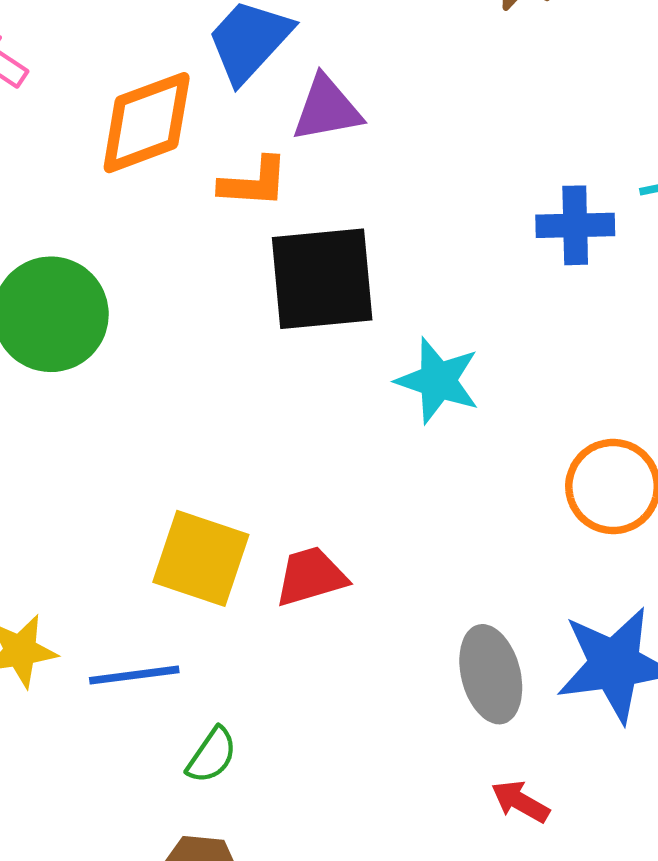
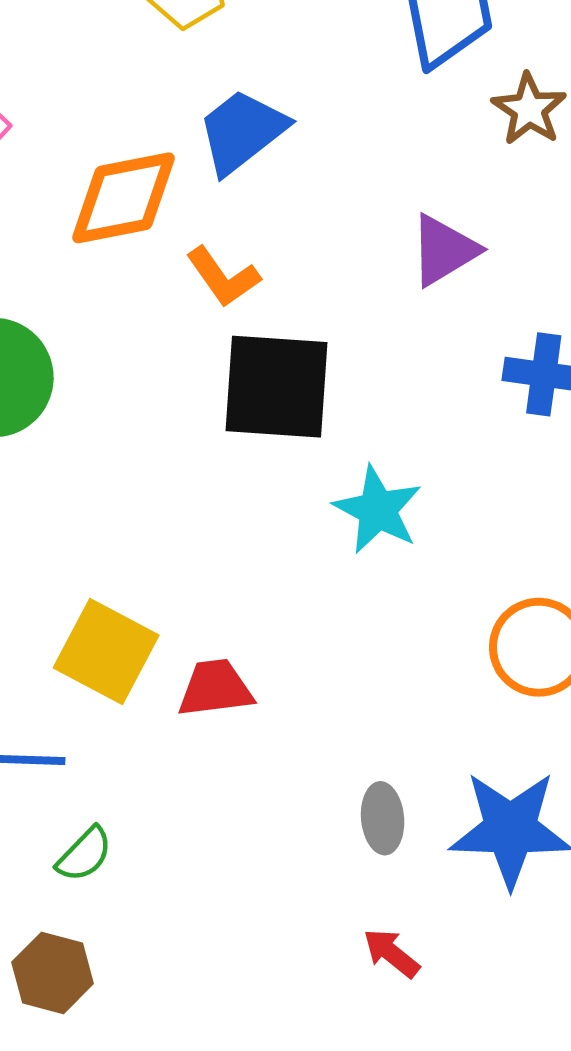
purple triangle: (327, 109) -> (444, 250), moved, turned -30
orange L-shape: (254, 182) -> (223, 277), turned 42
gray ellipse: (491, 674) -> (383, 818), size x0.7

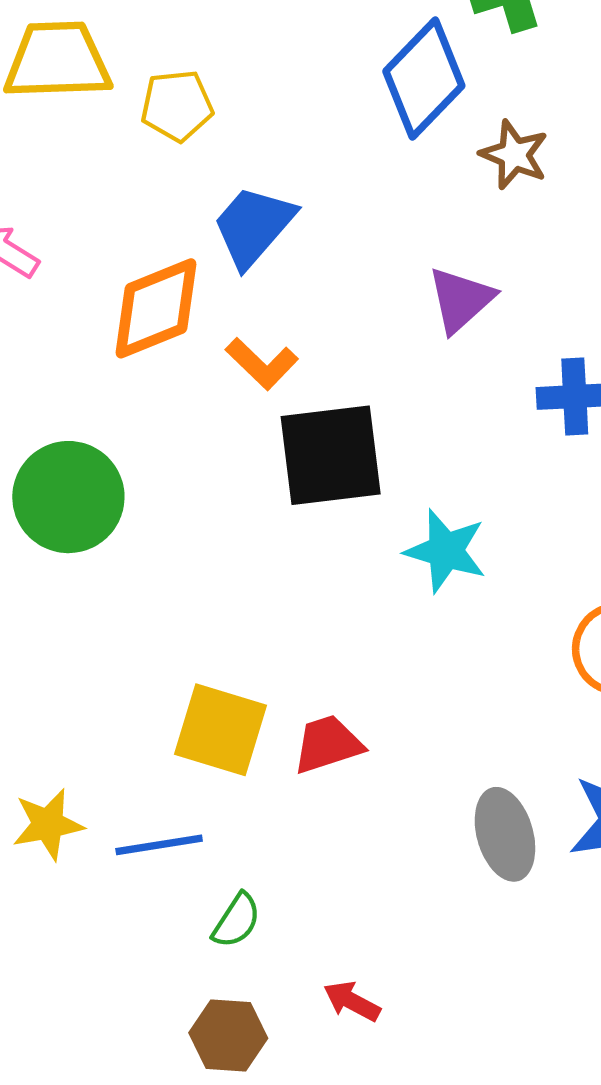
gray ellipse: (383, 818) -> (505, 834), size x1.4
red arrow: (391, 953) -> (352, 1001), moved

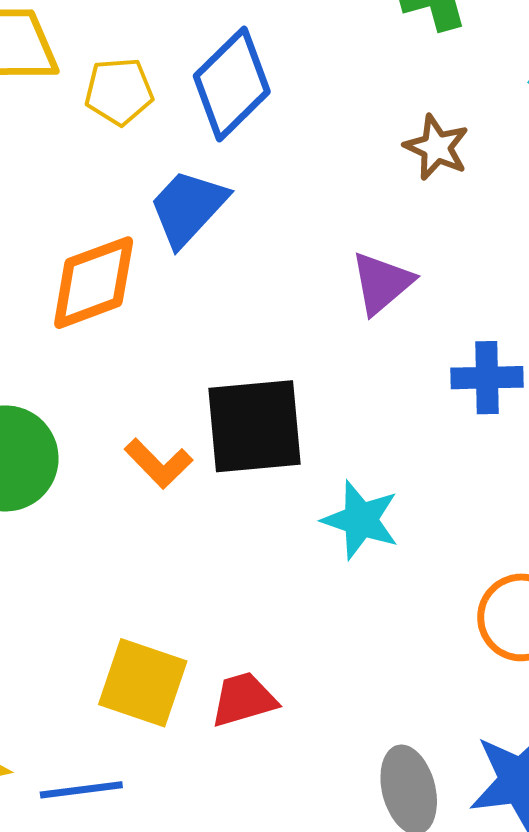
blue diamond: (424, 78) -> (232, 84), moved
orange L-shape: (262, 364) -> (159, 463), moved

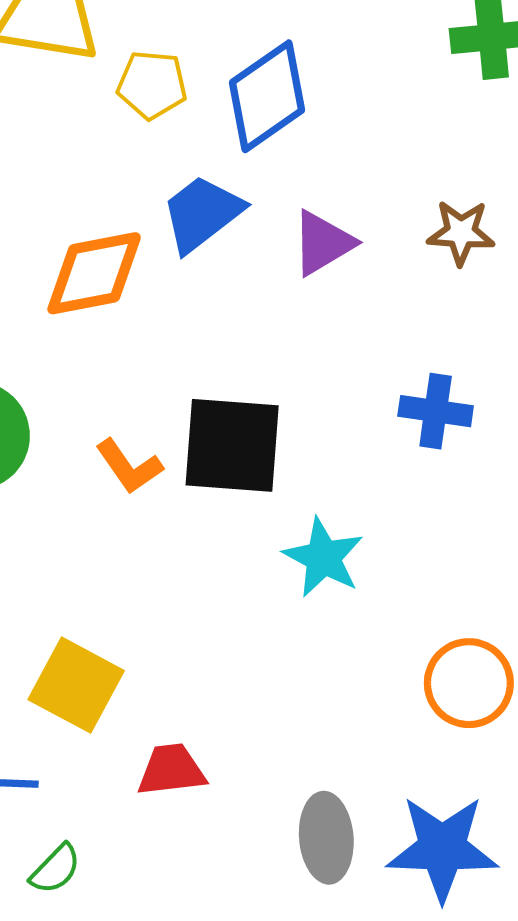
brown star: (437, 147) -> (461, 233), moved, turned -30
purple triangle: (382, 283) -> (323, 243), moved
blue cross: (487, 378) -> (436, 411), moved
red trapezoid: (244, 699) -> (171, 770), moved

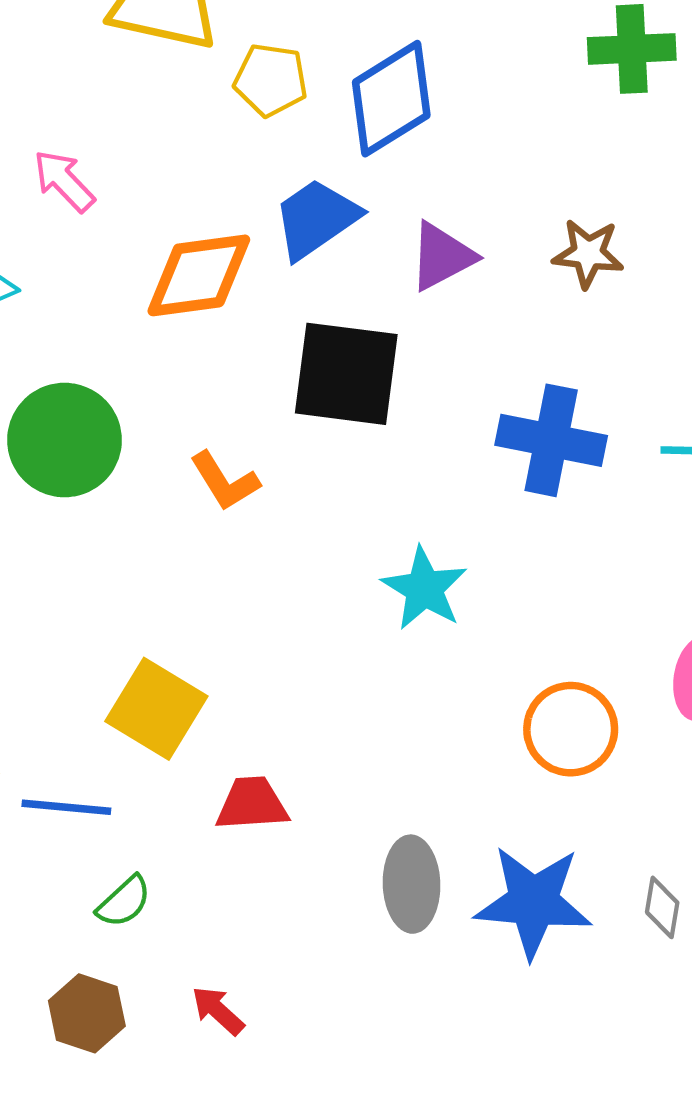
blue cross: (436, 411) -> (551, 440), size x1.4
black square: (232, 445) -> (346, 374), moved

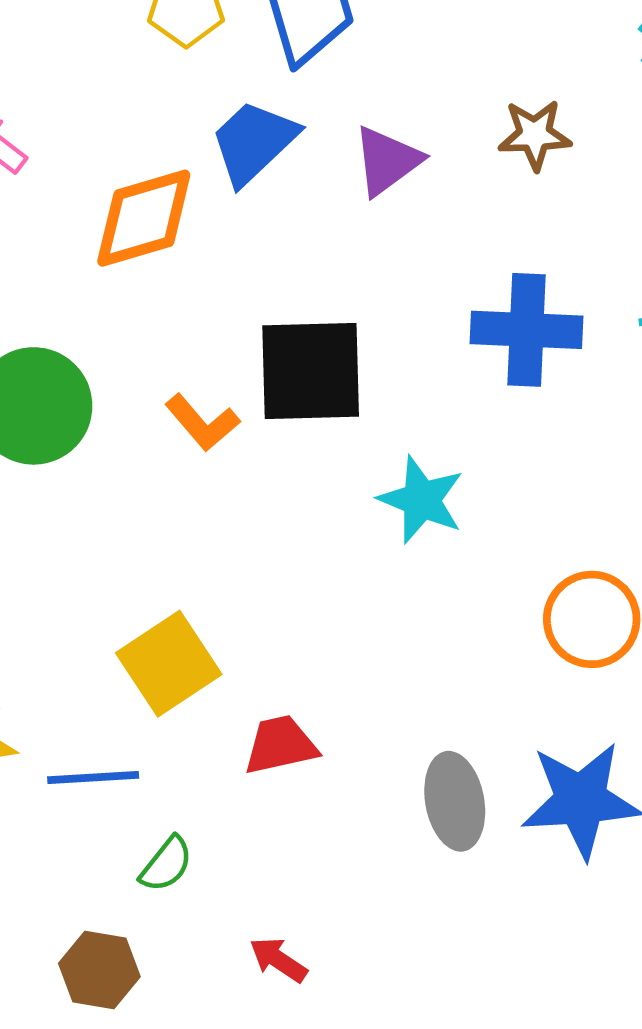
black square: (346, 374) -> (311, 371), moved
yellow square: (156, 709) -> (169, 664), turned 34
brown hexagon: (87, 1013) -> (99, 970), moved

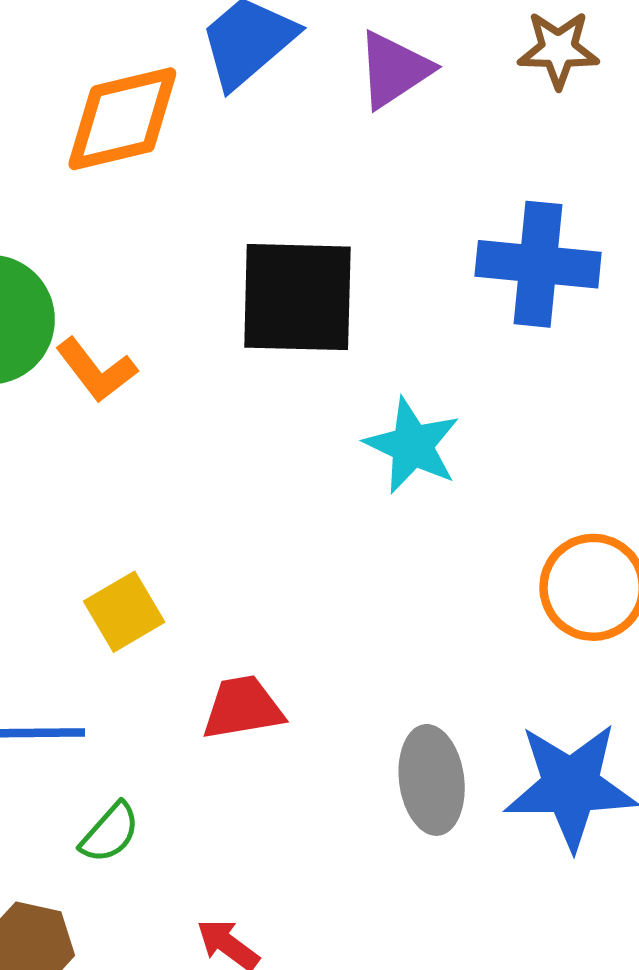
orange L-shape: (202, 423) -> (96, 370), moved
yellow square: (169, 664) -> (124, 612), size x0.7

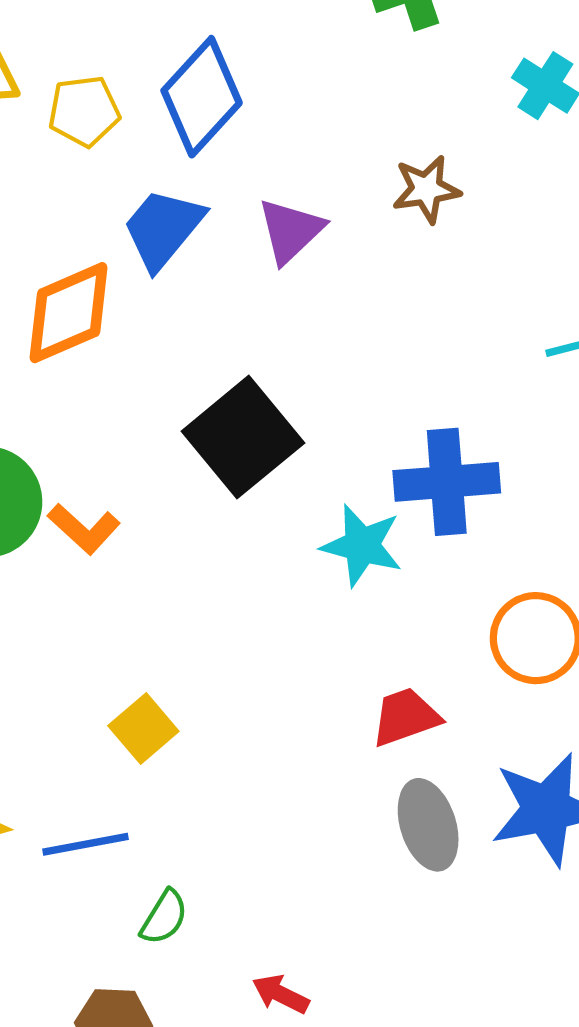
blue cross: (538, 264) -> (447, 482), moved
black square: (297, 297) -> (243, 437), turned -31
red trapezoid: (243, 708) -> (406, 717), moved

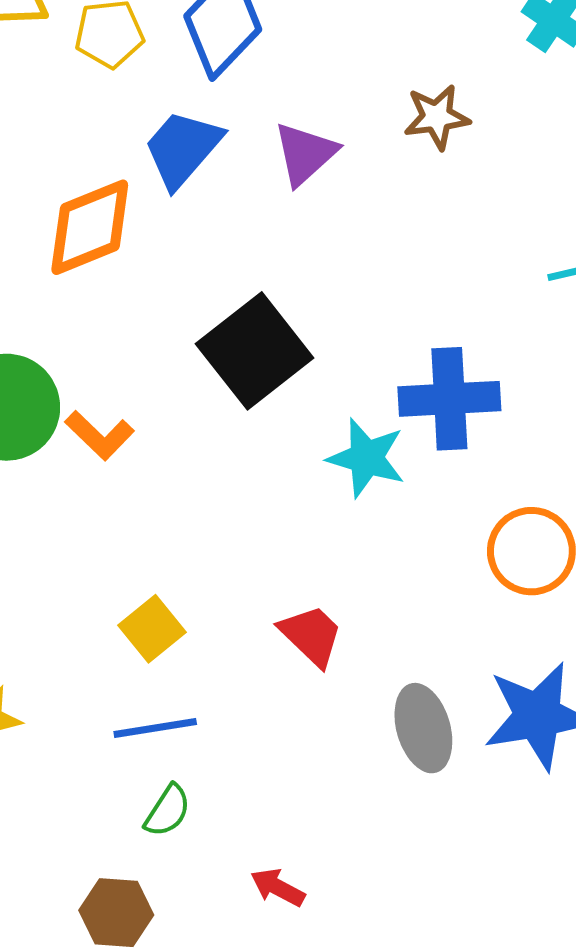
red trapezoid: (406, 717) -> (311, 635), moved, turned 62
blue line: (85, 844) -> (155, 728), moved

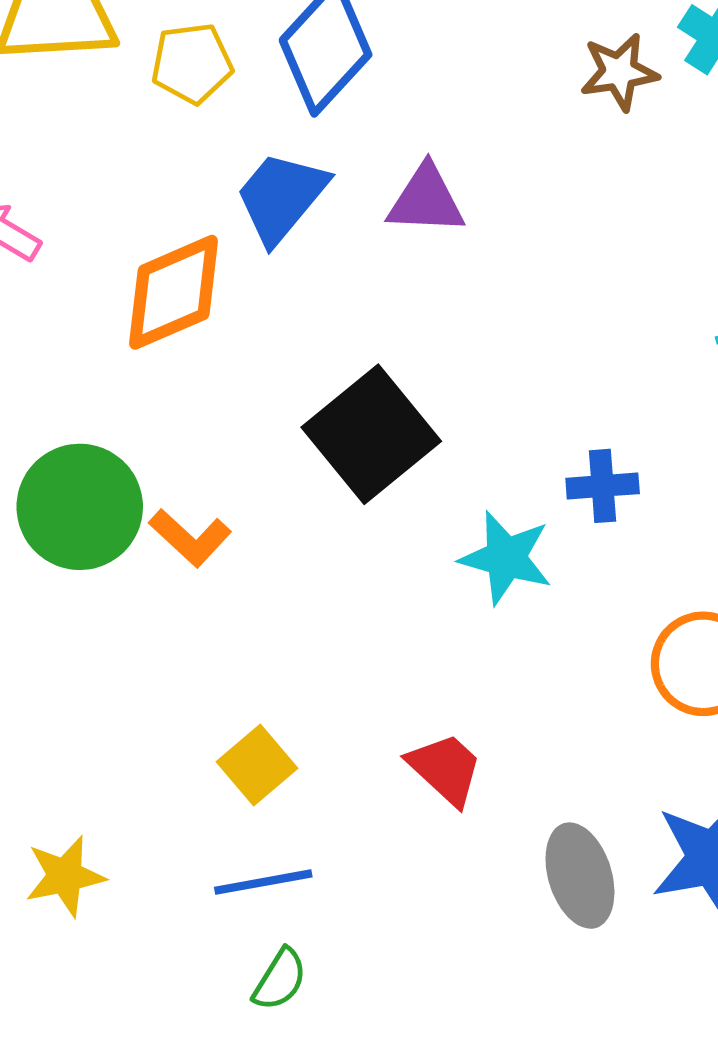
brown star: (437, 117) -> (619, 72), moved
purple triangle: (305, 154) -> (426, 200), turned 46
blue cross: (449, 399) -> (603, 486), size x0.6

